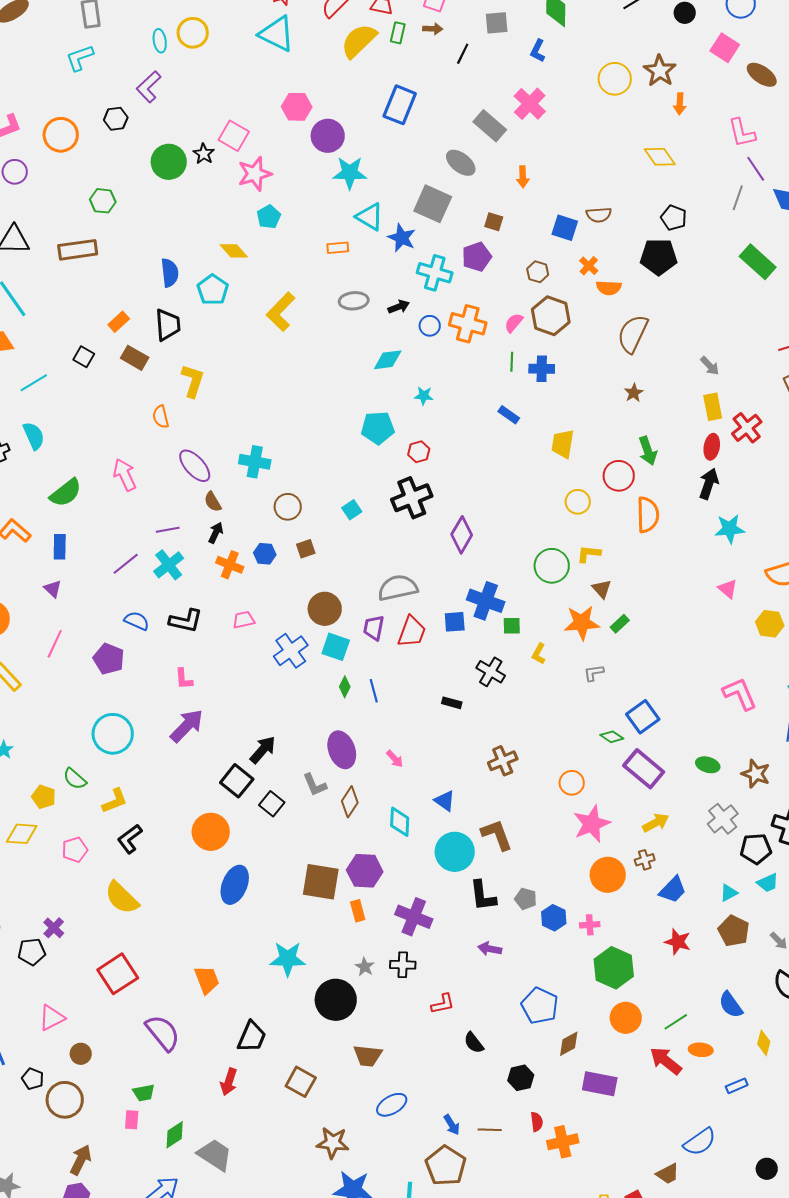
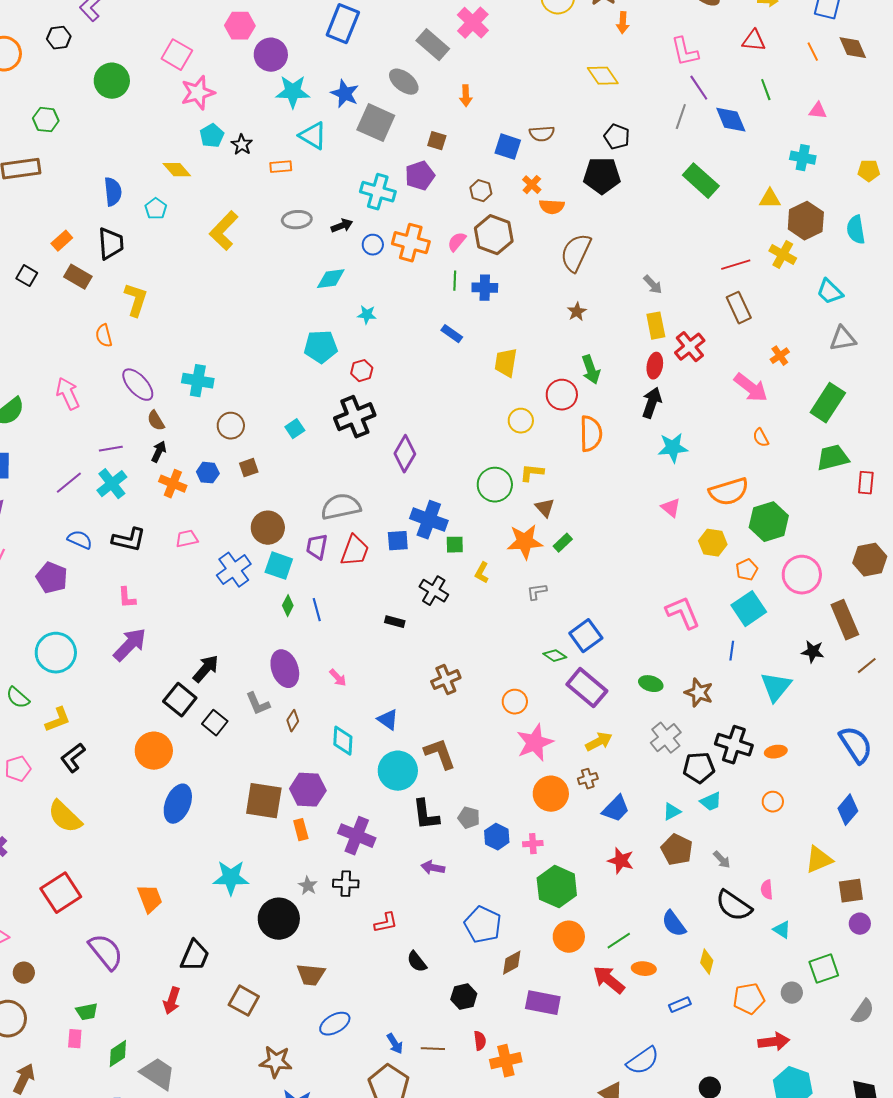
black star: (204, 154) -> (242, 145), moved
blue star: (402, 238) -> (345, 94), moved
cyan pentagon: (213, 290) -> (156, 209), size x0.7
brown diamond: (350, 802) -> (293, 721), size x0.7

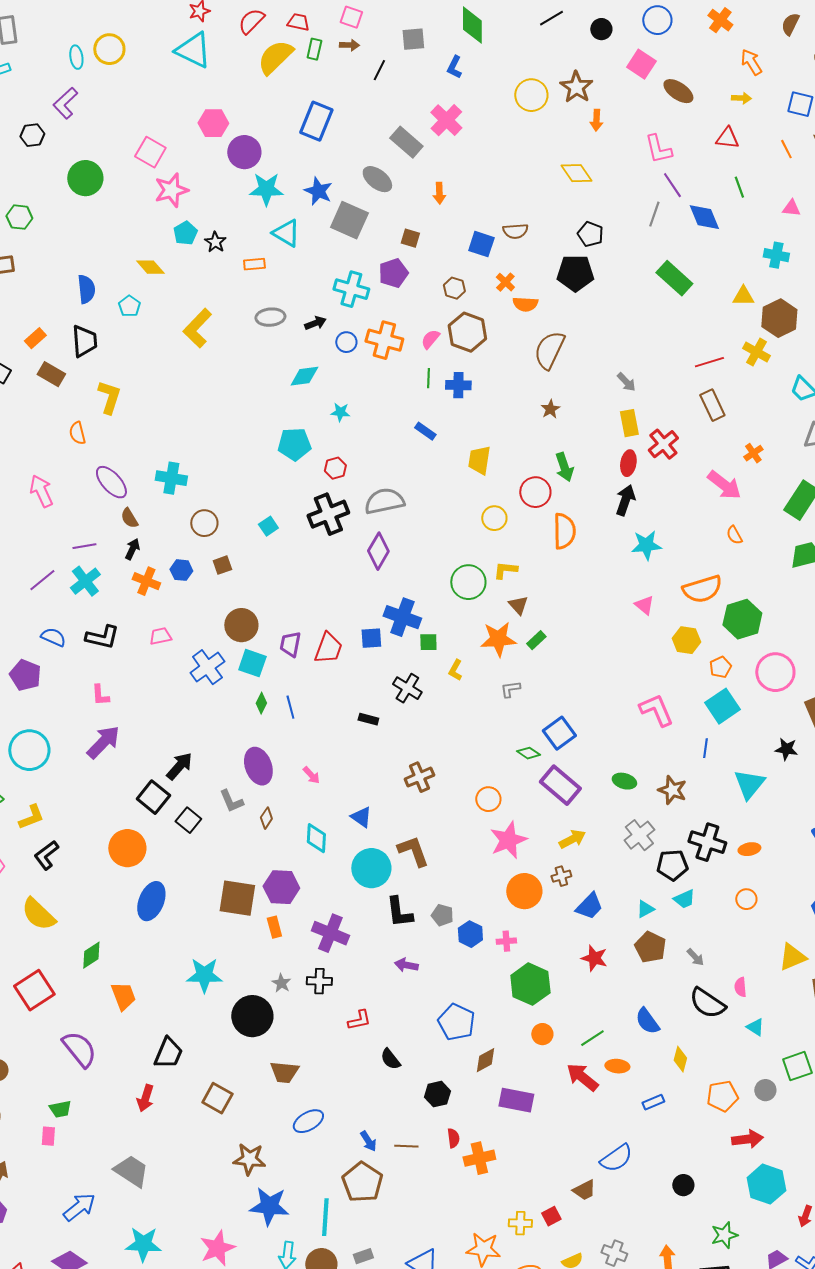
gray semicircle: (341, 507) -> (384, 501), moved
orange circle: (569, 937) -> (542, 1034), size x0.7
green diamond: (118, 1054) -> (91, 955), moved

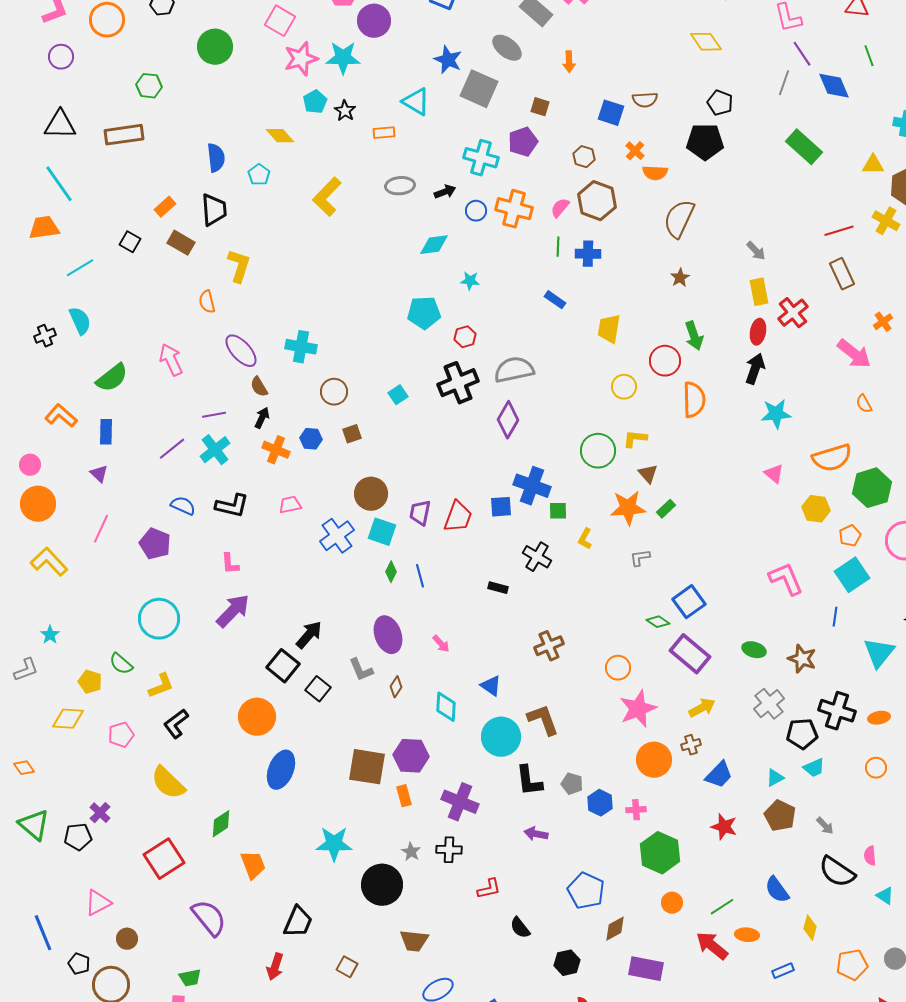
cyan star: (266, 189) -> (343, 58), moved
brown square: (217, 1098) -> (347, 967), size x0.7

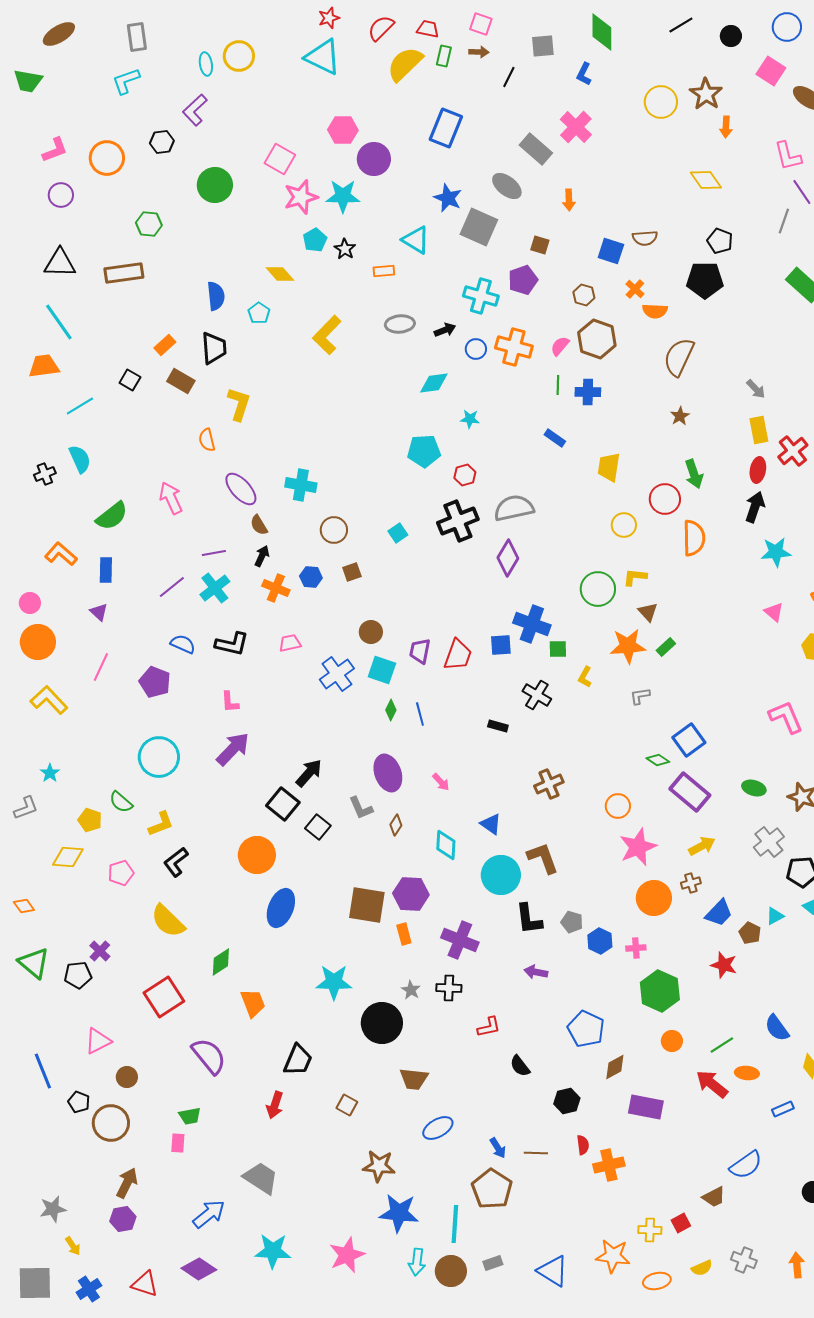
brown circle: (371, 494) -> (371, 632), size x0.7
brown pentagon: (780, 816) -> (750, 933), moved, size x0.7

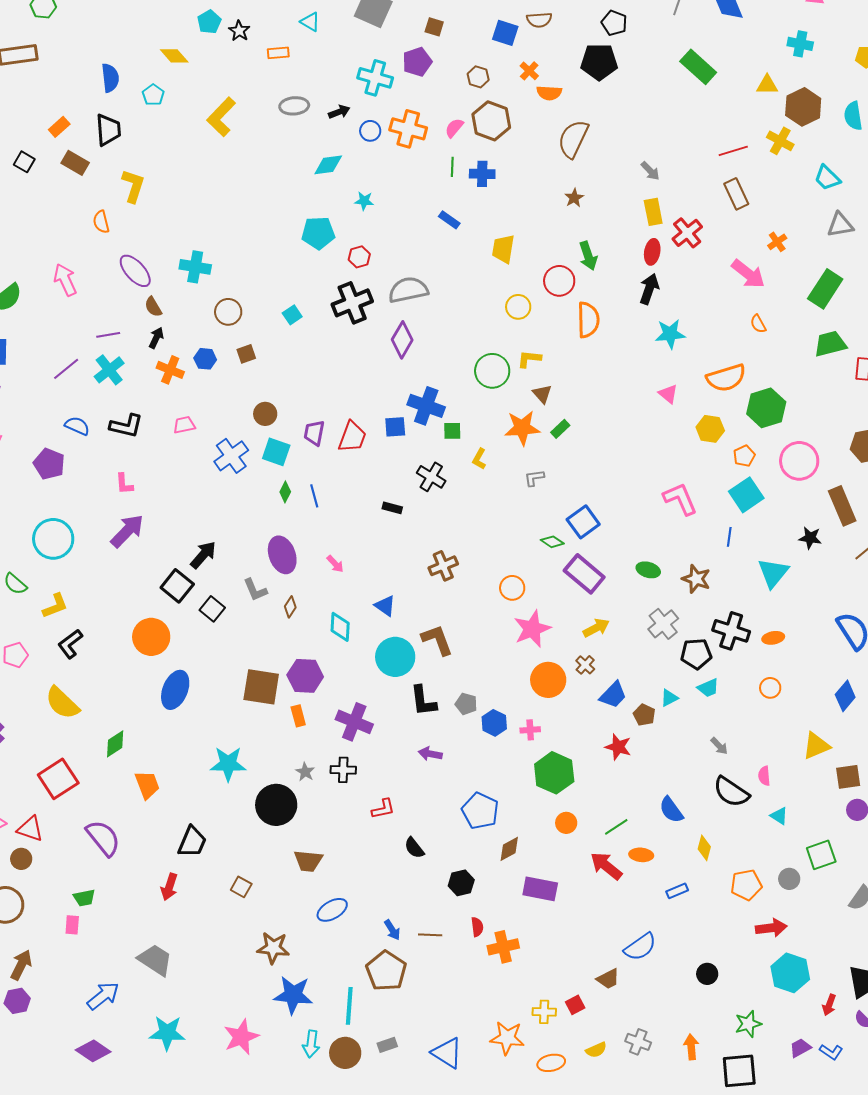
cyan triangle: (416, 240) -> (310, 22), size x0.7
brown cross: (691, 883) -> (585, 665), turned -30
red triangle: (145, 1284) -> (30, 829), moved

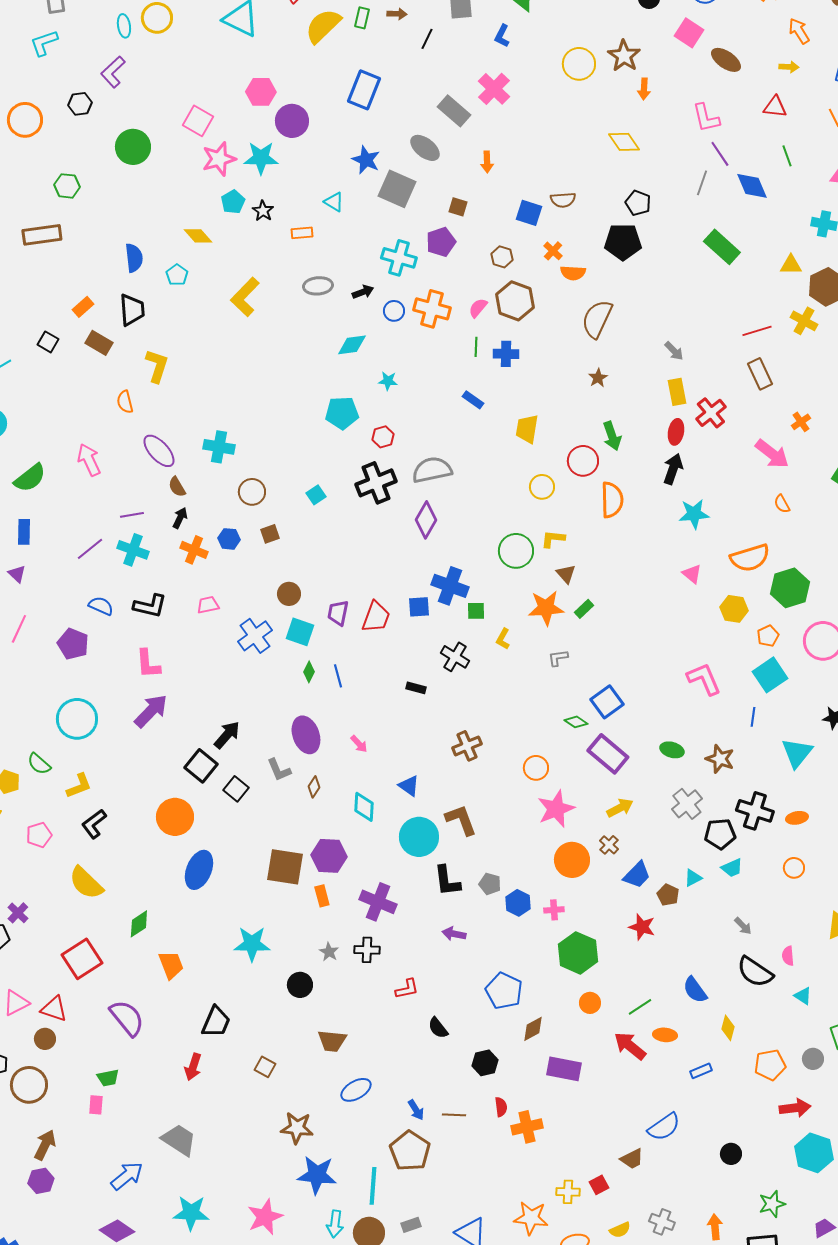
cyan cross: (109, 370) -> (133, 550), turned -32
pink L-shape: (124, 484) -> (148, 664), size x1.4
black circle: (276, 805) -> (300, 985), size x0.6

